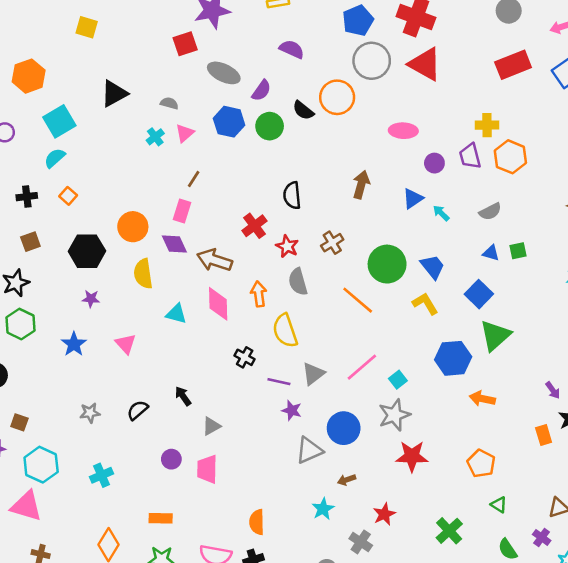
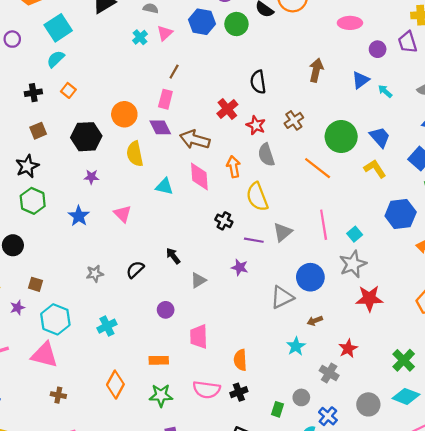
pink line: (362, 367) -> (324, 225), turned -56
purple star: (292, 410) -> (240, 267), moved
pink trapezoid: (207, 469) -> (199, 337), moved

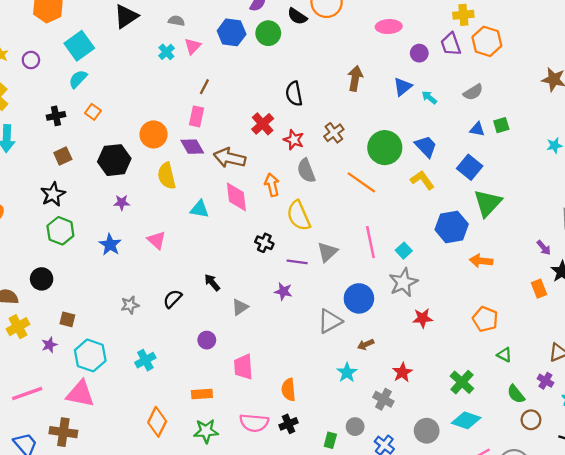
red star: (369, 298) -> (423, 318), size x0.7
brown cross: (58, 395) -> (63, 432), moved, size x1.6

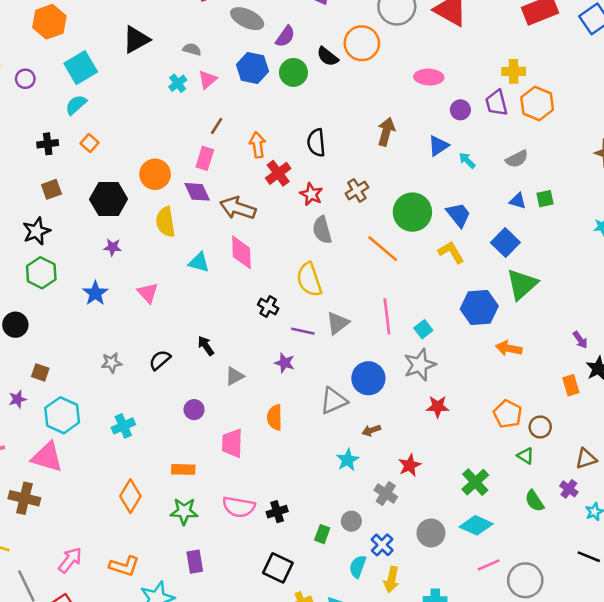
orange arrow: (272, 185) -> (257, 145), moved
orange semicircle: (289, 390) -> (275, 417), moved
brown circle: (531, 420) -> (540, 427), moved

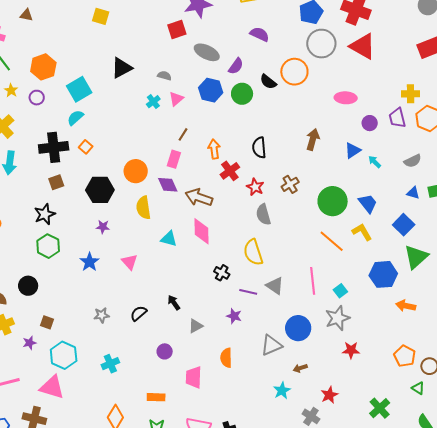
orange hexagon: (49, 22) -> (43, 67), moved
black cross: (48, 144) -> (54, 147), size x1.8
orange line: (383, 249) -> (332, 241), moved
gray triangle: (338, 323) -> (275, 286), turned -48

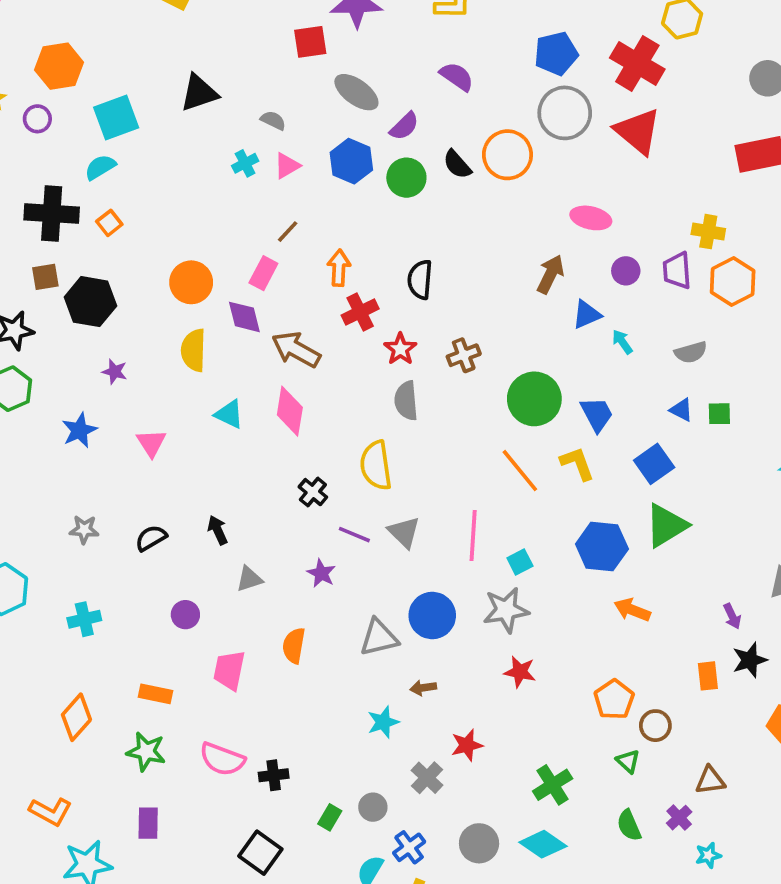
brown arrow: (313, 139) -> (550, 274), moved
black hexagon: (100, 190) -> (90, 302), moved

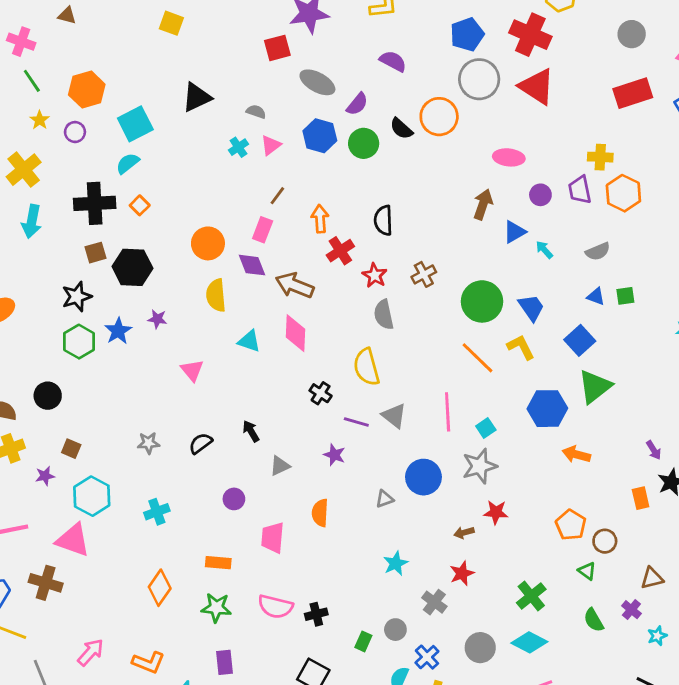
blue star: (79, 430) -> (118, 331), moved
gray triangle: (379, 638) -> (385, 499), size x0.6
brown arrow: (423, 688) -> (464, 533), moved

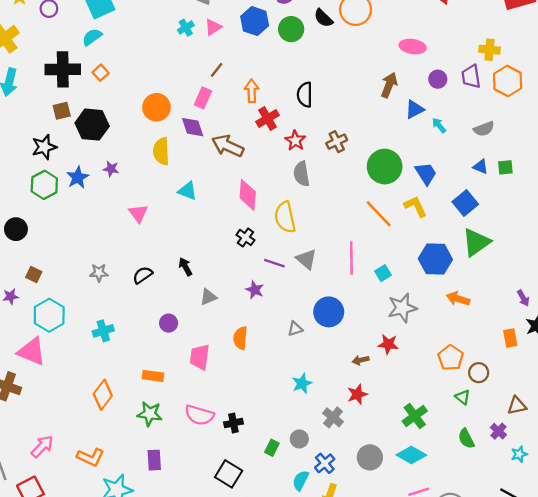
pink diamond: (295, 333) -> (248, 195), moved
gray star: (480, 466) -> (402, 308), moved

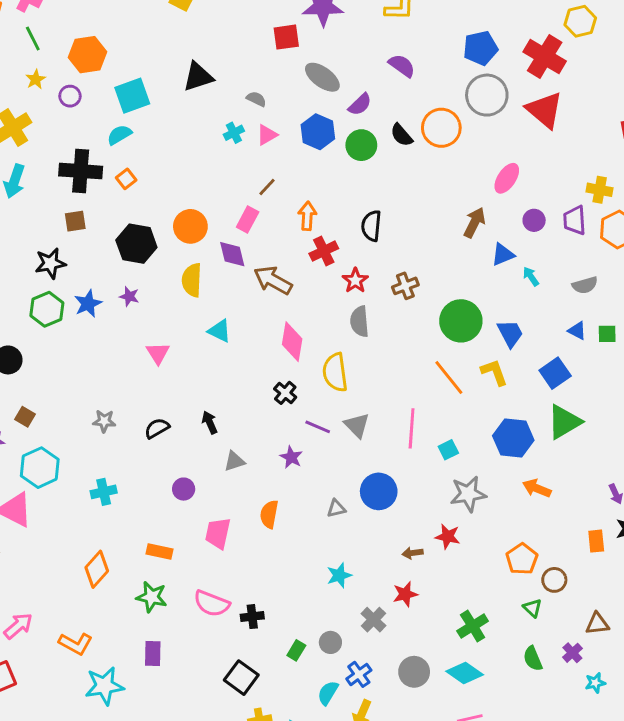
pink ellipse: (413, 47) -> (507, 178), turned -70
black hexagon: (92, 125) -> (136, 244), moved

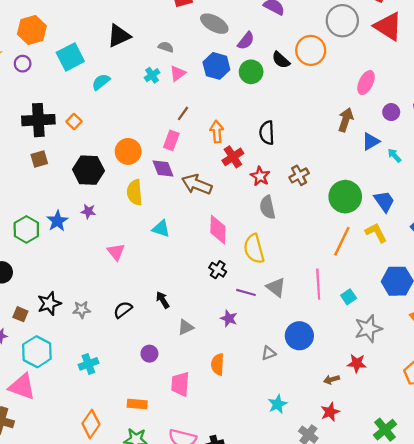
cyan semicircle: (119, 135) -> (101, 82), moved
black star: (50, 263) -> (49, 304), moved
orange line: (449, 377) -> (342, 241), turned 72

